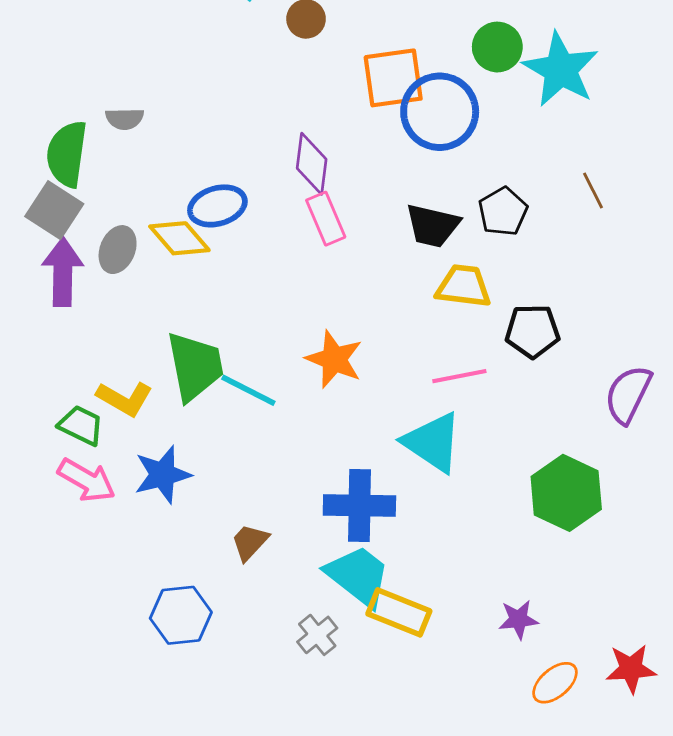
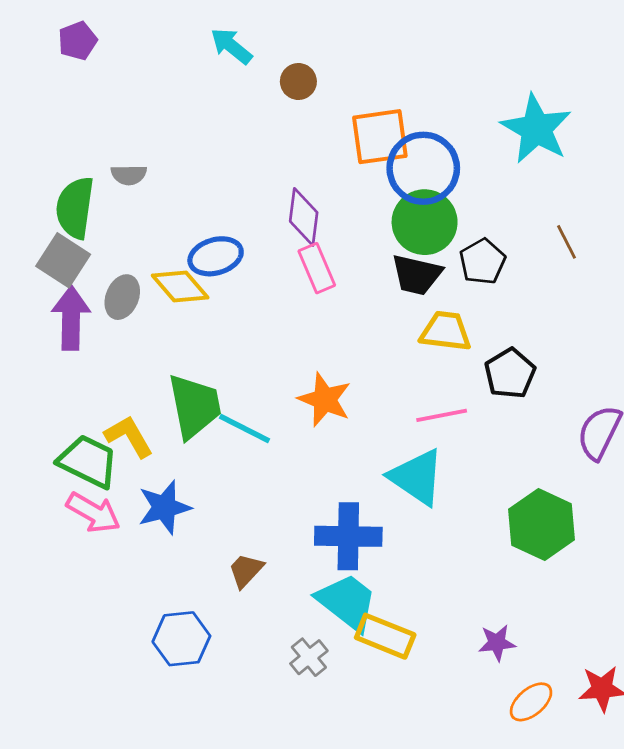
green circle: (497, 47) -> (425, 222), moved, size x1.4
black pentagon: (532, 331) -> (510, 373), turned -30
yellow L-shape: (125, 399) -> (129, 436), turned -150
green trapezoid: (81, 425) -> (88, 461), size x1.4

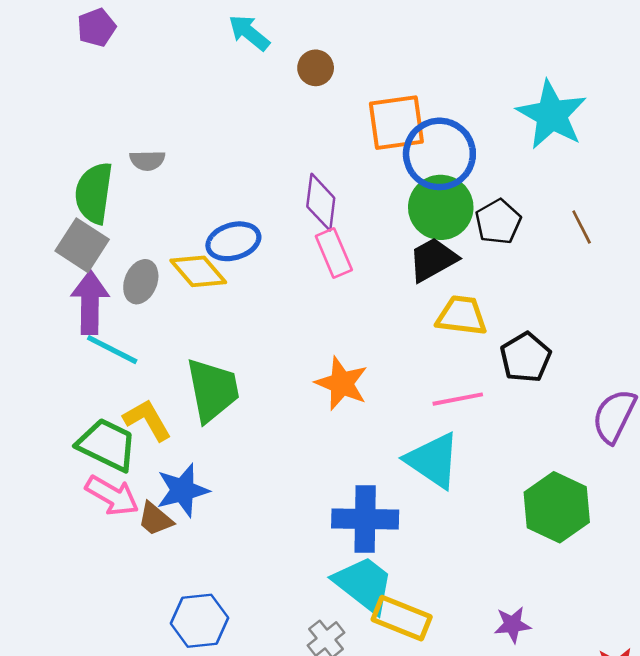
black pentagon: (482, 262) -> (498, 222), moved
black trapezoid: (417, 275) -> (433, 260), turned 138
cyan line: (244, 428) -> (112, 350), moved
brown trapezoid: (246, 570) -> (155, 519), moved, turned -93

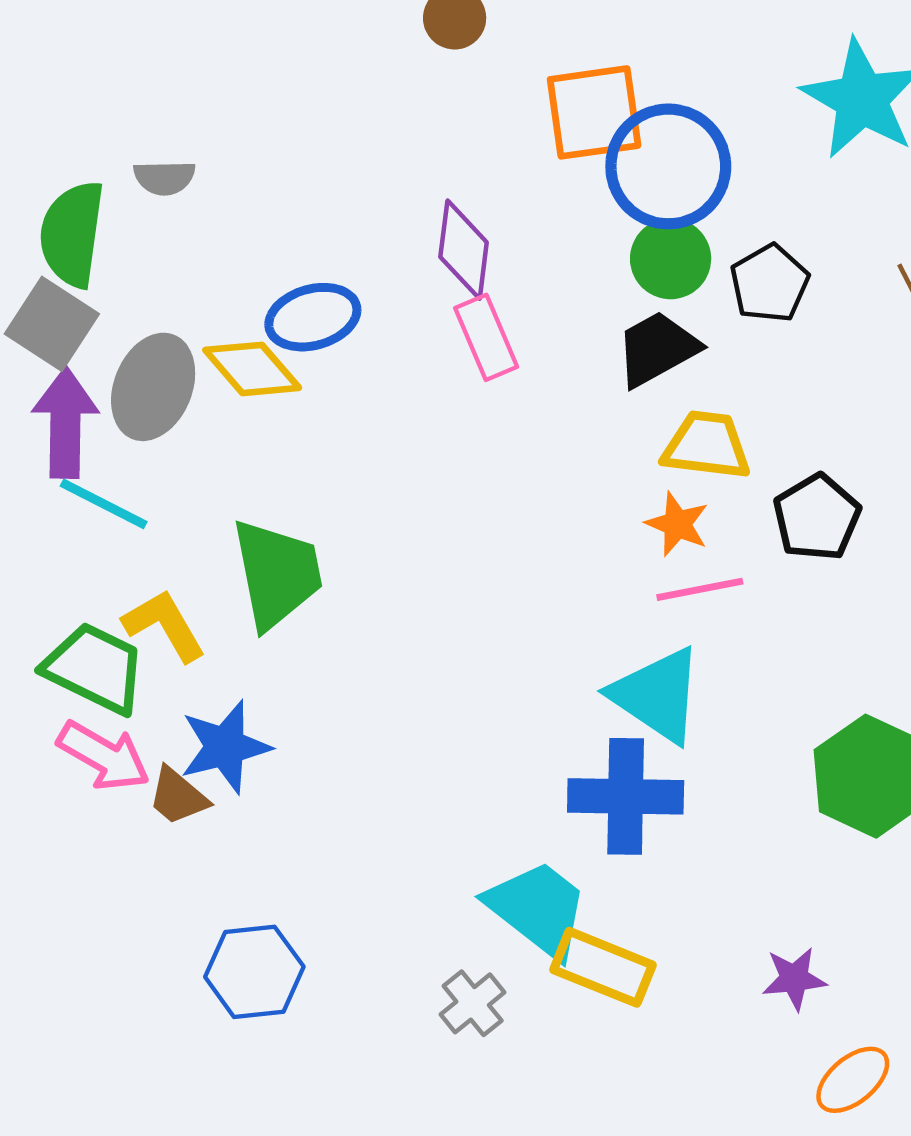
green circle: (441, 207) -> (671, 259), size x0.7
gray ellipse: (141, 282) -> (153, 387), size x1.4
orange star: (342, 383) -> (677, 524), moved, size x0.7
blue cross: (365, 519) -> (626, 796), moved

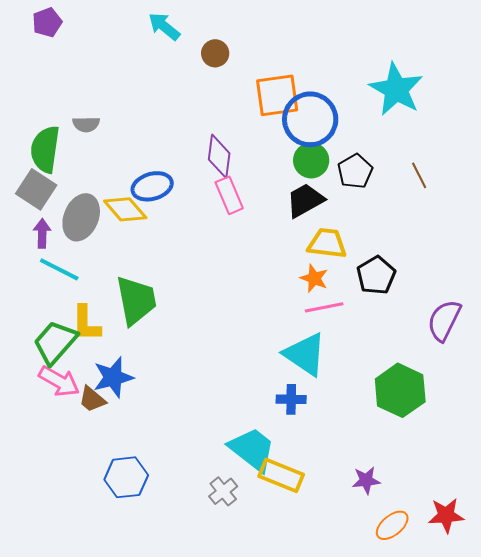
purple arrow: (65, 423) -> (42, 233), size x0.6
yellow L-shape: (164, 625) -> (86, 323), turned -150
green trapezoid: (95, 668) -> (55, 342), turned -75
blue cross: (626, 796) -> (291, 399), size x0.6

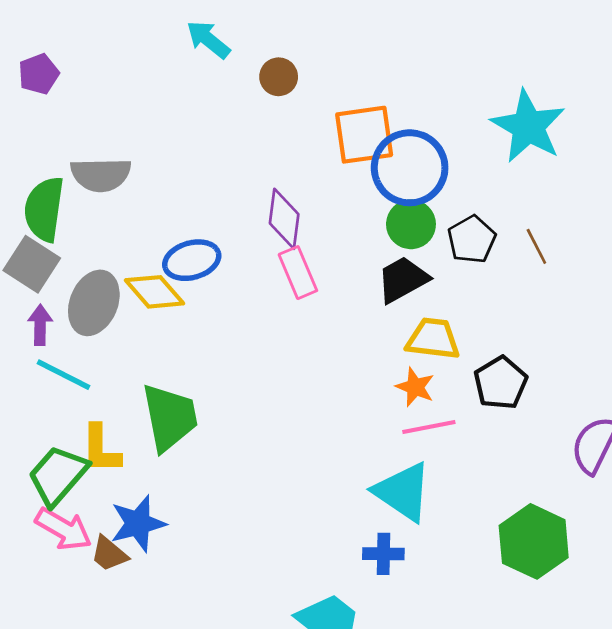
purple pentagon: (47, 22) -> (39, 74), moved
gray semicircle: (86, 124) -> (101, 175), size x1.6
brown line: (419, 175) -> (536, 246), moved

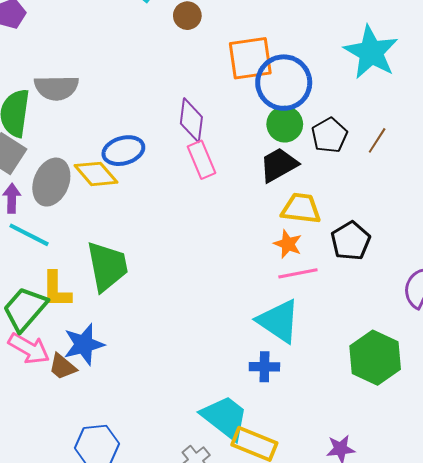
brown line: (536, 246) -> (377, 140), turned 60

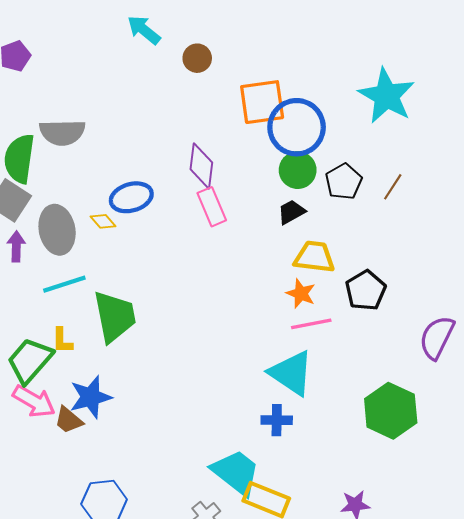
black trapezoid: (279, 165) -> (291, 212), size x0.7
yellow diamond: (96, 174) -> (103, 221), size x0.6
gray ellipse: (51, 182) -> (57, 230), turned -33
cyan line: (29, 235) -> (64, 284), moved, turned -45
yellow L-shape: (56, 290) -> (62, 341), size x0.7

